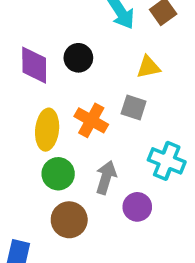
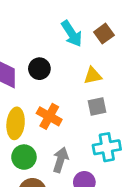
gray square: (134, 107) -> (97, 107), moved, turned -30
cyan cross: (167, 161) -> (107, 147), turned -32

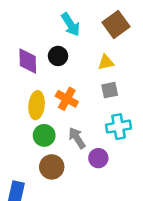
cyan arrow: (72, 34) -> (71, 24), moved
brown square: (104, 34) -> (116, 24), size x1.5
gray arrow: (60, 160) -> (77, 138), turned -50

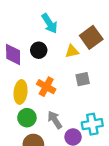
brown square: (116, 24) -> (91, 37), moved
yellow triangle: (106, 62) -> (72, 51), moved
cyan cross: (119, 127) -> (92, 124), moved

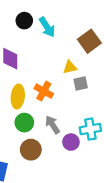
black circle: (39, 50) -> (24, 21), moved
yellow triangle: (72, 51) -> (70, 67), moved

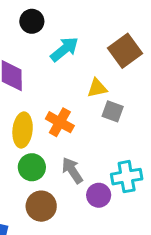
cyan arrow: (47, 27) -> (64, 49), moved, turned -96
gray square: (81, 83) -> (113, 111), turned 32

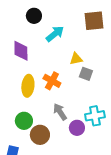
brown square: (125, 51) -> (94, 21), moved, turned 30
green circle: (32, 167) -> (24, 121), moved

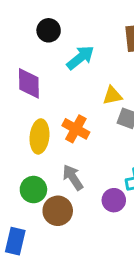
gray arrow: (60, 112) -> (73, 177), moved

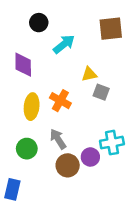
brown circle: (58, 211) -> (68, 165), moved

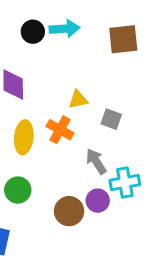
cyan arrow: (64, 44) -> (65, 29), moved, turned 35
yellow triangle: (89, 74) -> (78, 100), moved
gray arrow: (58, 139) -> (96, 161), moved

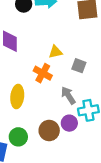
yellow ellipse: (24, 137) -> (17, 97), moved
green circle: (18, 190) -> (18, 137), moved

